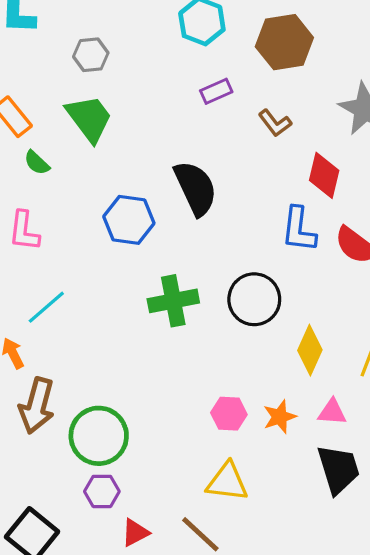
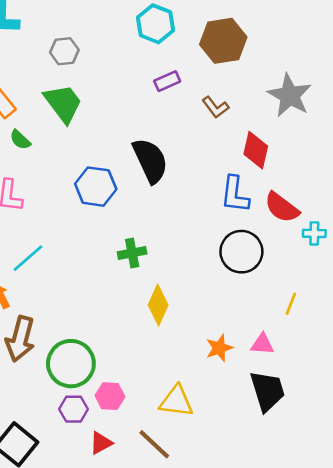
black circle: (254, 299) -> (241, 252), moved
green cross: (173, 301) -> (132, 253), size x0.7
yellow diamond: (310, 350) -> (158, 305), moved
pink hexagon: (229, 414) -> (110, 396), moved

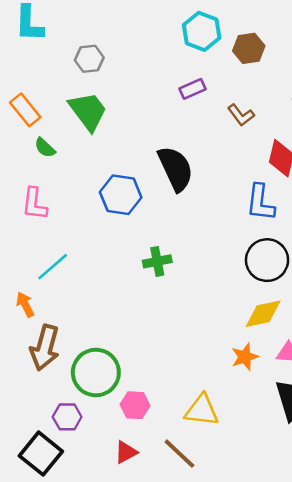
cyan hexagon: (156, 24) -> (202, 31), moved
brown hexagon: (223, 41) -> (249, 48), size x0.7
yellow diamond: (158, 305) -> (263, 314), moved, turned 54
purple hexagon: (74, 409) -> (67, 417), moved

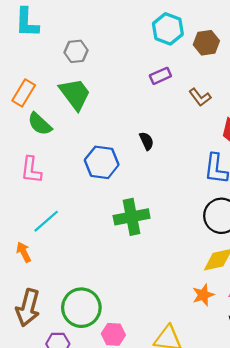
orange rectangle: (25, 110) -> (24, 93), turned 70
green semicircle: (45, 148) -> (40, 124), size x1.4
black semicircle: (176, 169) -> (147, 141), size x0.5
green cross: (157, 261) -> (132, 217), size x1.5
brown arrow: (45, 348) -> (28, 308), moved

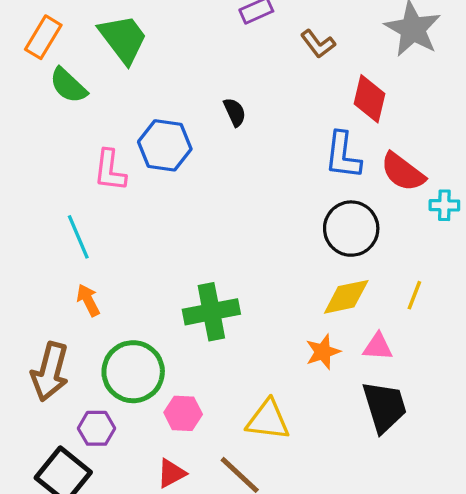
pink L-shape: (31, 170) -> (110, 170), moved
green cross: (132, 217) -> (211, 312), moved
cyan line: (46, 221) -> (78, 237), turned -72
orange arrow: (24, 252) -> (88, 300), moved

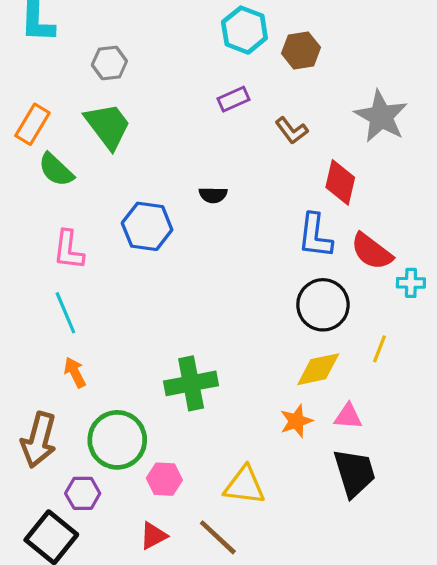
black semicircle: (235, 112) -> (213, 195), turned 116
pink L-shape: (110, 170) -> (69, 250), moved
yellow line: (414, 295) -> (380, 349), moved

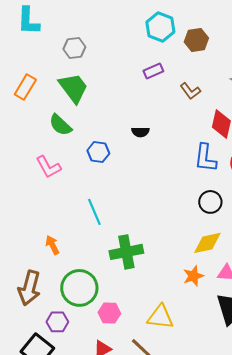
green semicircle: (56, 170) -> (60, 125), moved
blue hexagon: (147, 226) -> (98, 152), size x0.7
pink L-shape: (69, 250) -> (48, 167), turned -36
black circle: (323, 305) -> (210, 202), size x0.7
cyan line: (65, 313) -> (94, 212), moved

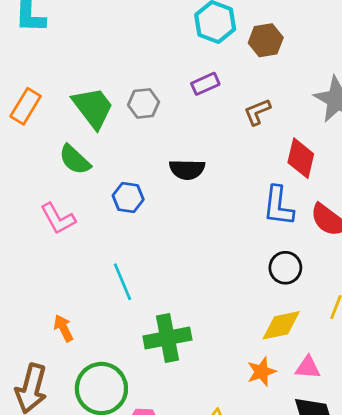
gray hexagon: (74, 48) -> (144, 103), moved
brown L-shape: (190, 91) -> (257, 112), turned 105
black semicircle: (140, 132) -> (187, 169), size x1.4

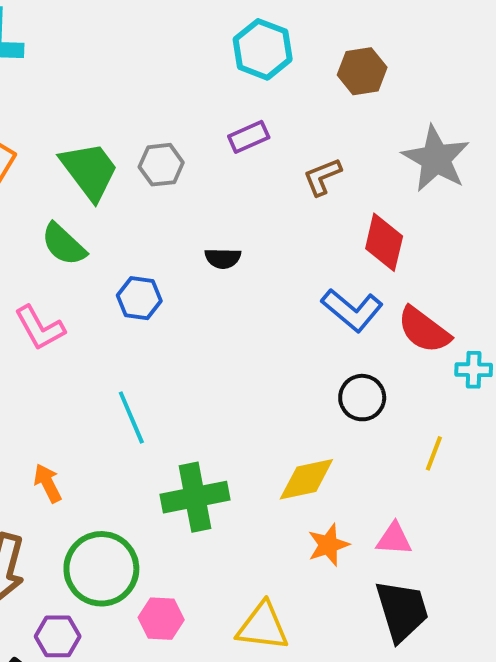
brown hexagon: (266, 40) -> (362, 71), moved
black semicircle: (187, 169) -> (223, 258), size x0.7
blue L-shape: (278, 206) -> (352, 310), turned -57
yellow diamond: (281, 325) -> (306, 479), moved

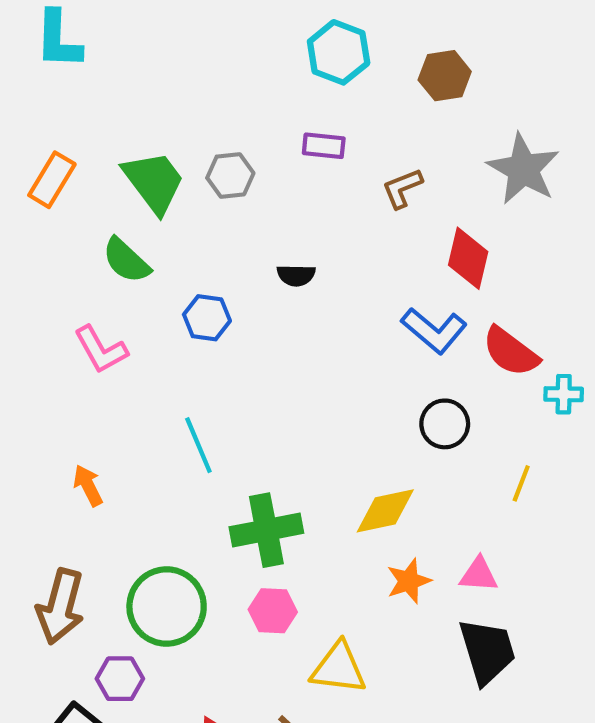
purple rectangle: (249, 137) -> (324, 146), turned 30
orange arrow: (48, 483) -> (88, 485), moved
pink hexagon: (161, 619) -> (273, 611), moved

